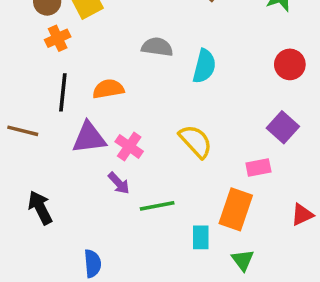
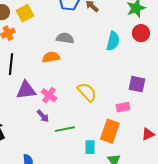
red circle: (290, 64) -> (141, 33), moved
cyan semicircle: (204, 66) -> (113, 41), moved
orange semicircle: (108, 89) -> (51, 57), moved
purple square: (283, 127) -> (137, 84), turned -30

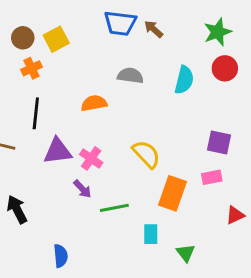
gray semicircle: (65, 38) -> (130, 76), moved
pink rectangle: (123, 107) -> (212, 177), moved
orange rectangle: (110, 131) -> (173, 193), moved

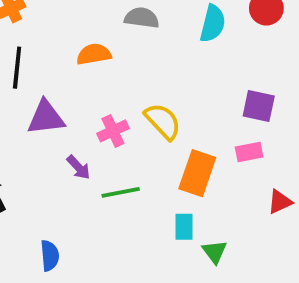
pink cross: (91, 158) -> (113, 131), moved, turned 30
cyan rectangle: (151, 234) -> (184, 227), moved

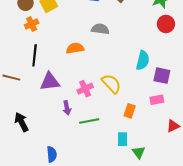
cyan semicircle: (213, 24) -> (143, 60), moved
purple arrow: (78, 167) -> (67, 108), turned 32
orange rectangle: (197, 173) -> (130, 111), size x0.6

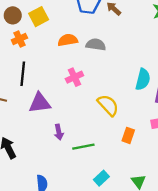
orange semicircle: (75, 48) -> (68, 40), moved
pink cross: (85, 89) -> (74, 77), moved
cyan rectangle: (122, 139) -> (101, 178), moved, turned 48

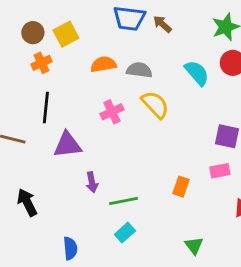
cyan semicircle: (143, 79) -> (197, 73), moved, turned -55
yellow semicircle: (108, 105) -> (155, 105), moved
cyan rectangle: (101, 178) -> (125, 233), moved

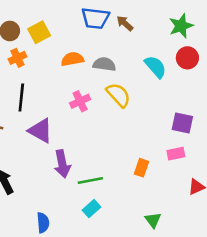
purple triangle: (67, 145) -> (40, 131), turned 36
purple arrow: (92, 182) -> (62, 164), size x1.5

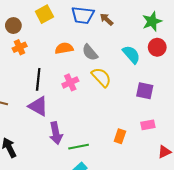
yellow square: (39, 32) -> (44, 14), moved
gray semicircle: (104, 64) -> (90, 52), turned -138
black line: (21, 97) -> (38, 79), moved
purple square: (182, 123) -> (145, 91), moved

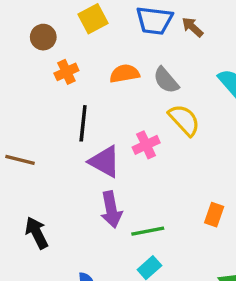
orange cross: (20, 47) -> (66, 72), moved
pink cross: (70, 82) -> (146, 145), moved
purple triangle: (38, 106) -> (105, 161), moved

